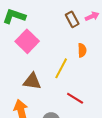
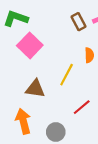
red line: (75, 98) -> (82, 107), turned -72

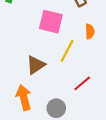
pink square: (30, 45) -> (51, 22), moved, turned -30
brown triangle: (35, 89) -> (36, 65), turned -42

